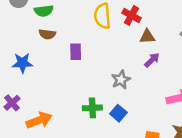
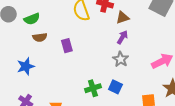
purple arrow: (152, 60) -> (122, 37), moved
gray star: (121, 80) -> (121, 59), moved

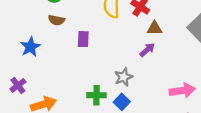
gray star: (121, 59) -> (124, 77), moved
blue star: (26, 66) -> (30, 47), turned -30

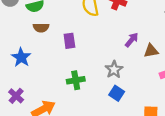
brown triangle: (155, 28) -> (151, 51), moved
green cross: (97, 95) -> (76, 80), moved

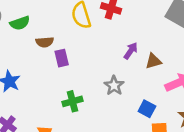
brown semicircle: (41, 28) -> (45, 42), moved
blue square: (117, 93) -> (147, 109), moved

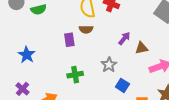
brown semicircle: (45, 42) -> (86, 29), moved
blue square: (147, 109) -> (122, 85), moved

